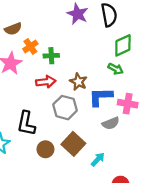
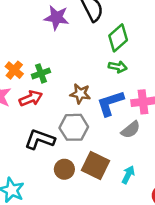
red arrow: (46, 82) -> (31, 98), moved
black L-shape: (26, 123) -> (40, 139), moved, turned 115
brown circle: (45, 149) -> (64, 169), moved

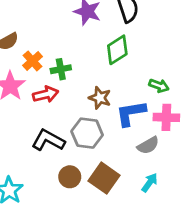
green diamond: (118, 38) -> (117, 50), moved
green arrow: (118, 67) -> (159, 86), moved
cyan arrow: (128, 175) -> (150, 183), moved

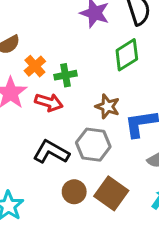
red arrow: (46, 94) -> (49, 102), turned 30

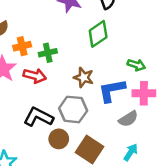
orange cross: (35, 66) -> (22, 46), turned 30
brown circle: (74, 192) -> (59, 139), moved

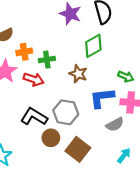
brown star: (84, 77) -> (78, 74), moved
cyan arrow: (131, 152) -> (124, 155), moved

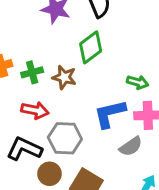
brown star: (78, 74) -> (64, 77), moved
red arrow: (34, 79) -> (35, 110), moved

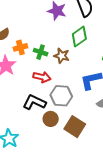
green cross: (32, 72) -> (41, 52), turned 32

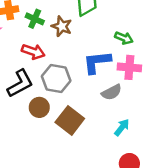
black L-shape: (34, 102) -> (20, 83), turned 120

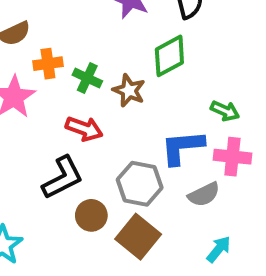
gray hexagon: (56, 79) -> (140, 184), moved

